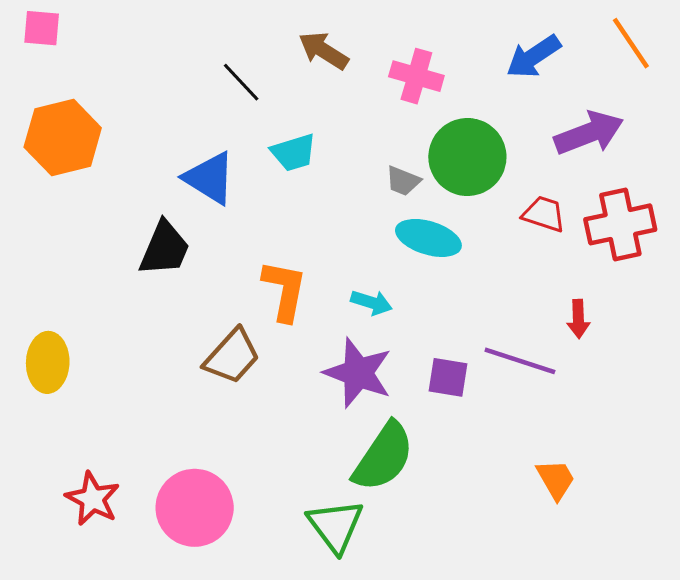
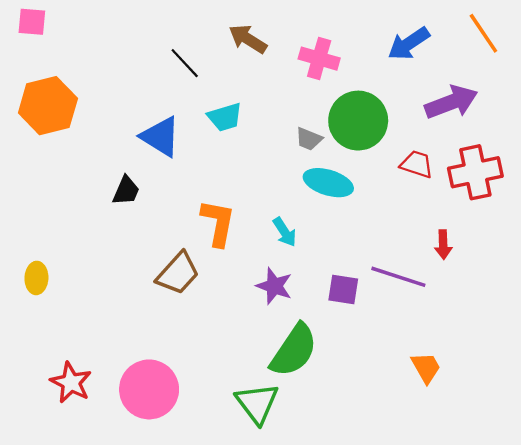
black trapezoid: (165, 248) -> (126, 191), size x0.7
cyan arrow: (371, 302) -> (285, 232), turned 40
yellow ellipse: (48, 362) -> (36, 278), size x0.7
purple star: (358, 373) -> (274, 286), size x0.7

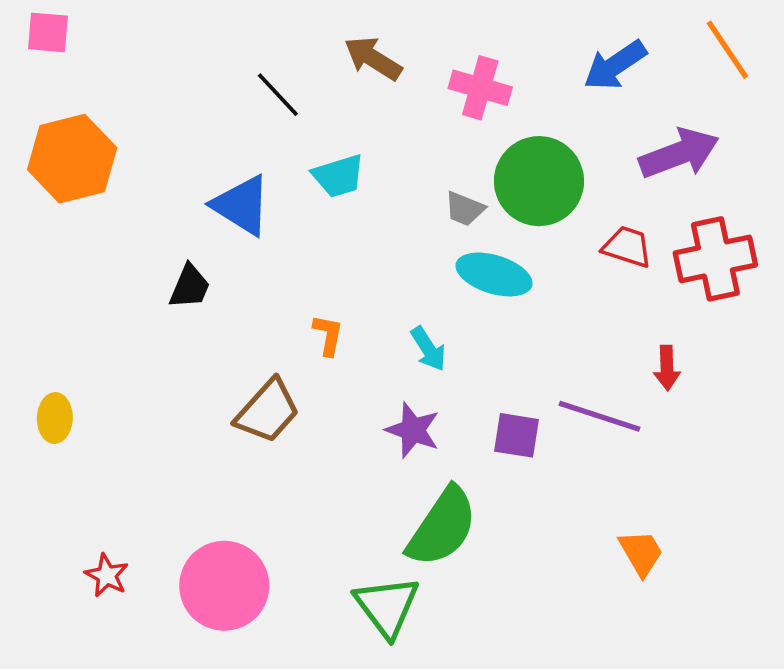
orange L-shape: (218, 223) -> (328, 335), size x0.6
red star: (71, 383) -> (107, 575), size x0.7

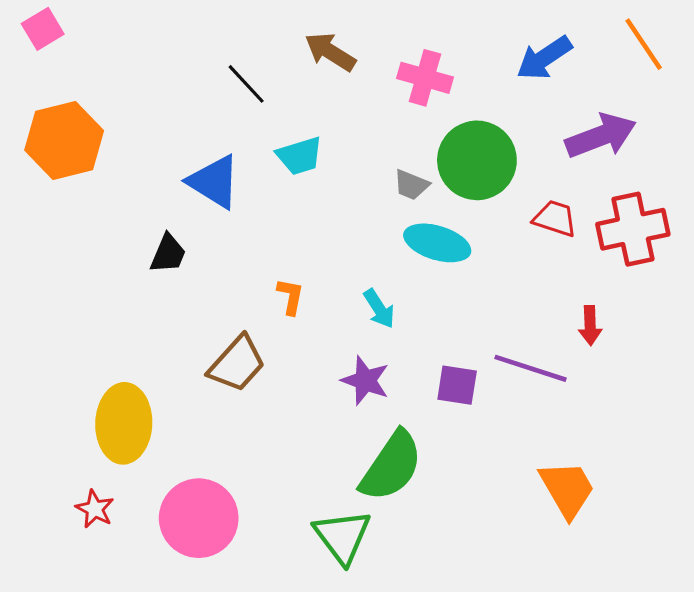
pink square: (48, 32) -> (43, 29), turned -36
yellow ellipse: (55, 418) -> (124, 423), moved, size x1.8
orange trapezoid: (641, 553) -> (567, 489), size x1.4

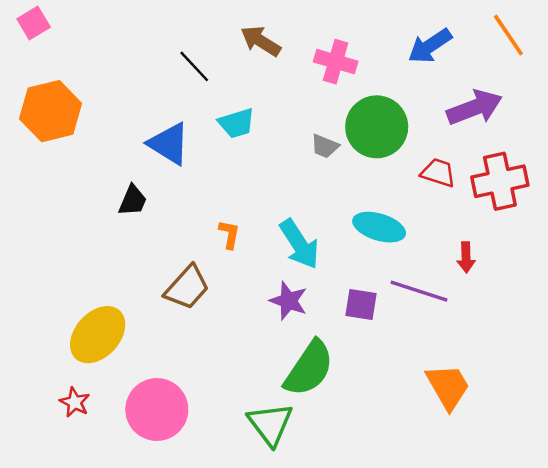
cyan ellipse: (437, 243) -> (379, 227), moved
cyan arrow: (379, 309) -> (299, 244), size x1.6
yellow ellipse: (124, 423) -> (98, 335), turned 40

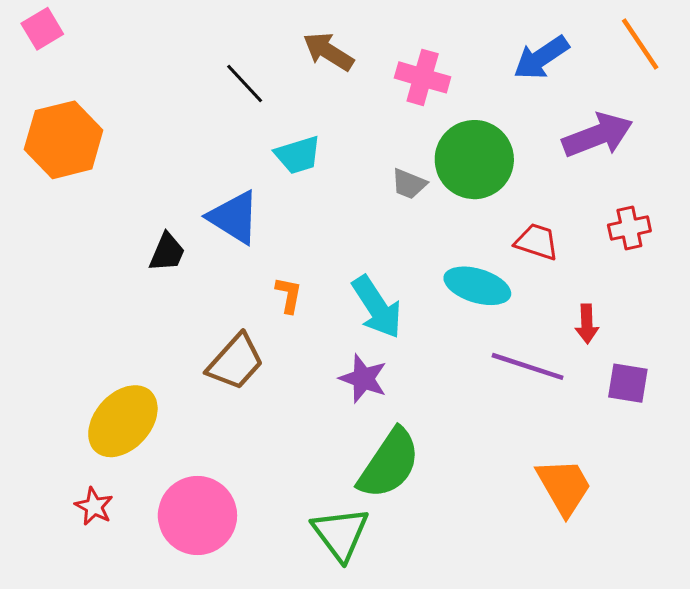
blue triangle: (169, 144) -> (234, 217), moved
red trapezoid: (438, 173) -> (537, 242), moved
red cross: (500, 181) -> (629, 228), size x0.6
purple square: (361, 304) -> (628, 383), moved

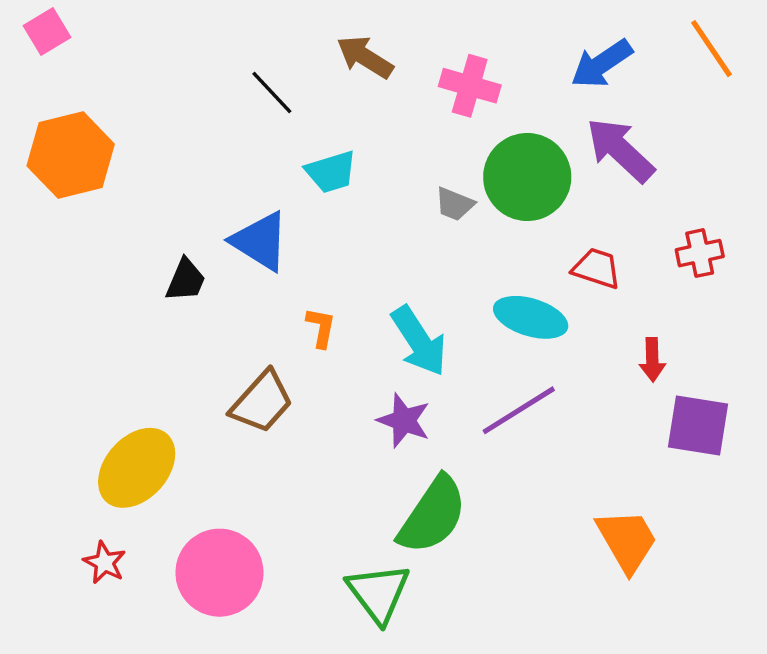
purple arrow: (598, 135) -> (620, 150), moved, turned -116
purple line: (528, 366) -> (519, 410), moved, turned -50
purple square: (628, 383) -> (698, 426), size x1.4

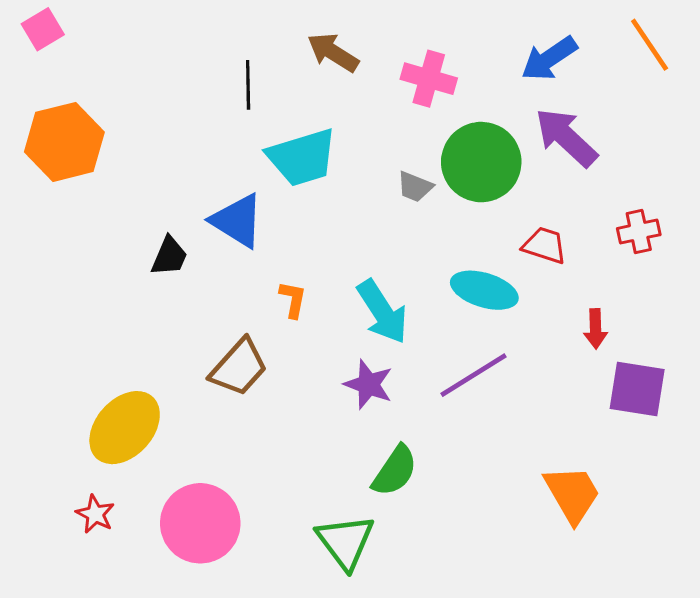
black line: (272, 92) -> (248, 85), turned 42
cyan trapezoid: (331, 172) -> (302, 157), size x1.5
green semicircle: (433, 515) -> (395, 471), size x0.7

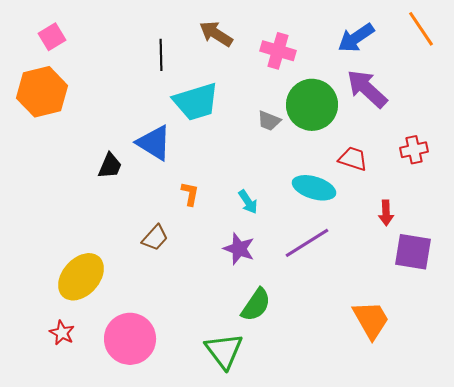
pink square: (43, 29) -> (52, 37), moved
cyan arrow: (382, 312) -> (248, 202), size x0.6
brown trapezoid: (239, 367) -> (155, 238), size x0.7

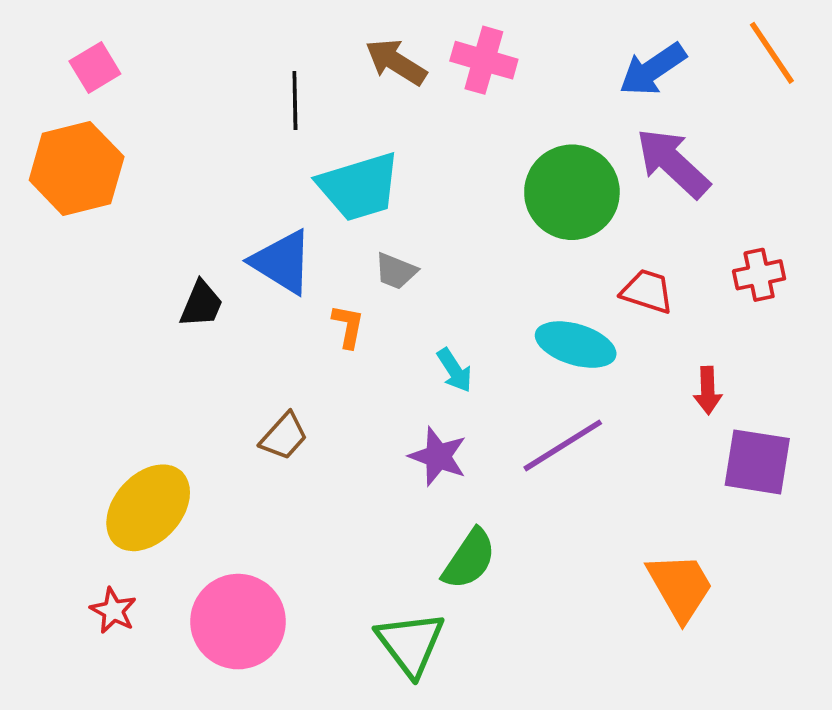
pink cross: (278, 51) -> (484, 60), moved
gray trapezoid: (269, 121) -> (396, 271), moved
orange L-shape: (190, 194) -> (348, 326), moved

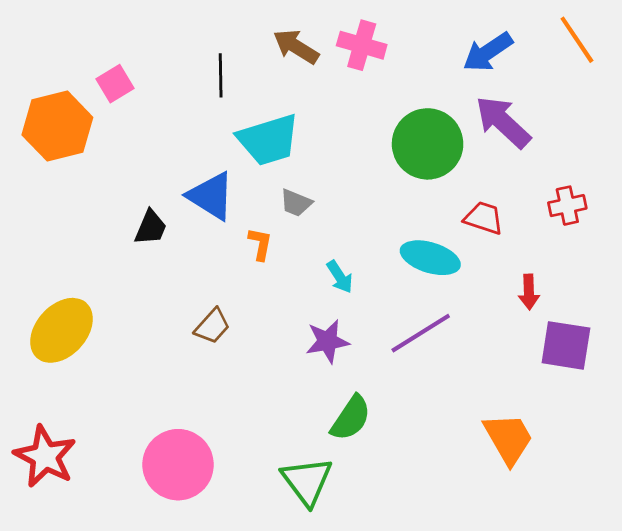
pink square: (95, 67) -> (115, 84), moved
purple star: (438, 456) -> (327, 341), turned -30
yellow ellipse: (148, 508) -> (62, 330), moved
red star: (113, 611) -> (45, 456), moved, size x1.8

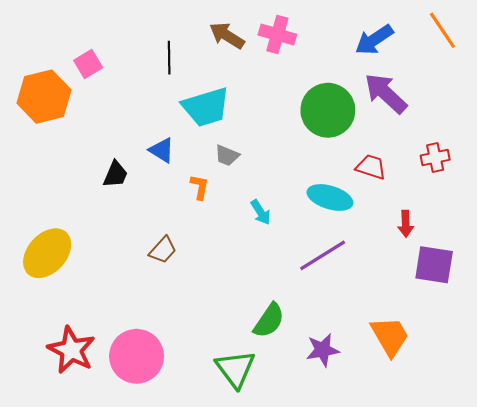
blue triangle: (211, 196) -> (162, 150), size x0.7
purple star: (327, 341) -> (323, 350), moved
red star: (45, 456) -> (71, 350), moved

